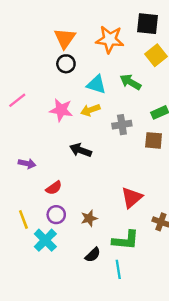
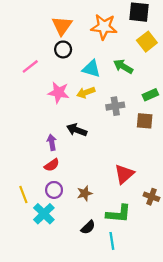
pink line: (17, 100) -> (30, 66), moved
purple arrow: (27, 164) -> (52, 142), moved, turned -112

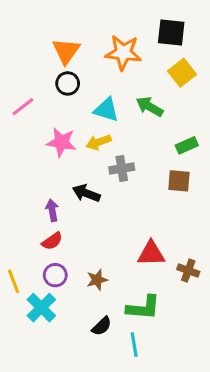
gray cross: (115, 106) -> (122, 168), moved
red triangle: (124, 174) -> (151, 254), turned 40
brown cross: (151, 197) -> (188, 271), moved

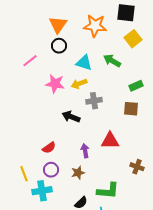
purple arrow: (52, 210) -> (85, 151), moved
red triangle: (151, 254) -> (110, 141), moved
cyan cross: (41, 308) -> (42, 191), turned 36

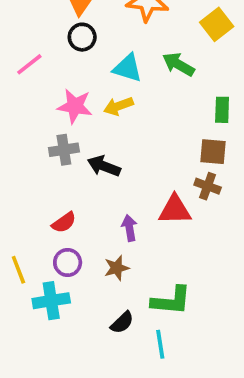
green rectangle: (136, 86) -> (222, 110), turned -64
gray cross: (94, 101) -> (64, 150), moved
brown cross: (137, 167) -> (208, 186), moved

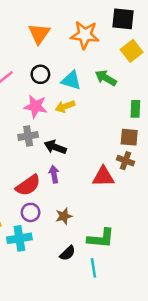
black circle: (82, 37) -> (40, 74), moved
red semicircle: (64, 222) -> (28, 185), size x1.5
purple arrow: (129, 228) -> (54, 174), moved

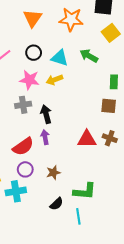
black arrow: (55, 147) -> (46, 114), turned 54
brown cross: (126, 161) -> (110, 138), moved

